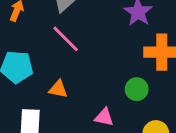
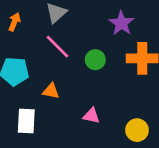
green circle: (137, 89) -> (95, 60), moved

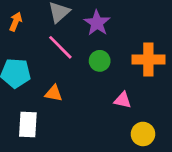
purple star: (121, 23) -> (97, 23), moved
pink triangle: (91, 116) -> (123, 100), moved

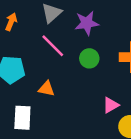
purple star: (97, 23) -> (87, 23), turned 30
pink triangle: (123, 100) -> (111, 105), moved, turned -42

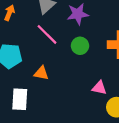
pink triangle: (111, 105) -> (99, 88), turned 42

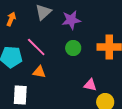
pink line: (47, 34) -> (36, 47), moved

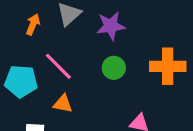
orange arrow: (11, 19) -> (33, 24), moved

